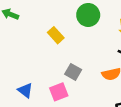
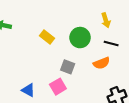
green circle: (88, 15) -> (80, 38), moved

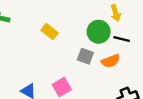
green circle: (80, 38) -> (99, 32), moved
gray square: (68, 67) -> (85, 56), moved

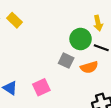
yellow rectangle: (50, 32) -> (15, 20), moved

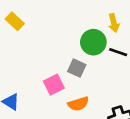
orange semicircle: (89, 67) -> (78, 104), moved
pink square: (41, 87) -> (54, 85), moved

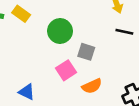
green circle: (93, 42) -> (60, 31), moved

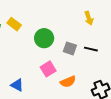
black line: (124, 32) -> (91, 49), moved
gray square: (86, 52) -> (70, 48), moved

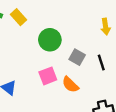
black line: (91, 49) -> (101, 62), turned 48
orange semicircle: (68, 82) -> (70, 85), moved, turned 56

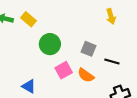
green circle: (50, 40) -> (50, 44), moved
black line: (101, 62) -> (112, 62), moved, turned -48

